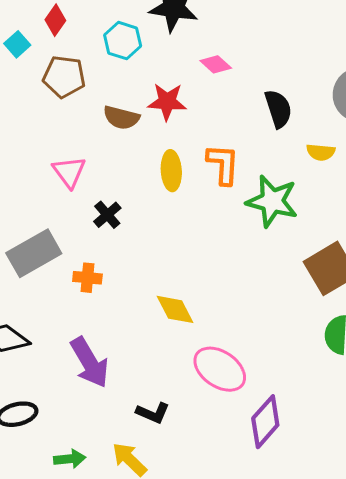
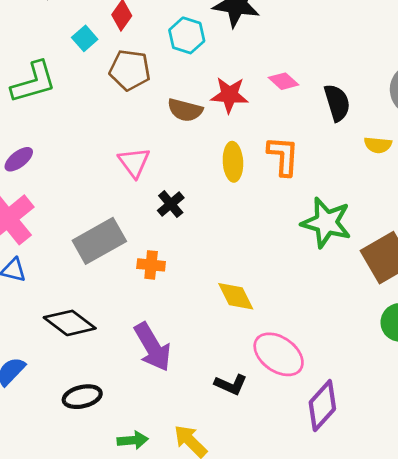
pink diamond: (216, 64) -> (284, 81), moved
green star: (272, 201) -> (326, 223), moved
black L-shape: (153, 413) -> (231, 385), moved

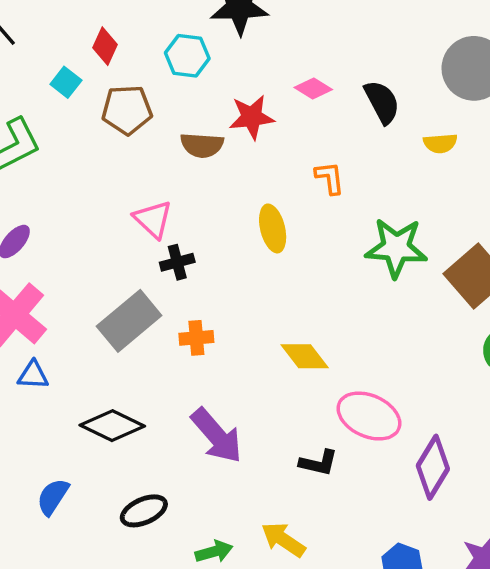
orange L-shape: (283, 156) -> (330, 178), size x0.7
yellow ellipse: (233, 162) -> (273, 228), moved
black cross: (171, 204) -> (177, 262), moved, turned 36

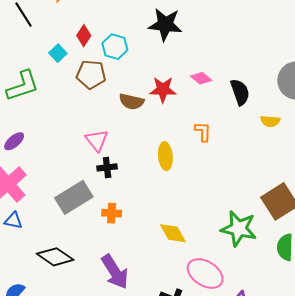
cyan hexagon: (187, 56) -> (115, 47), moved
green star: (396, 248) -> (239, 229), moved

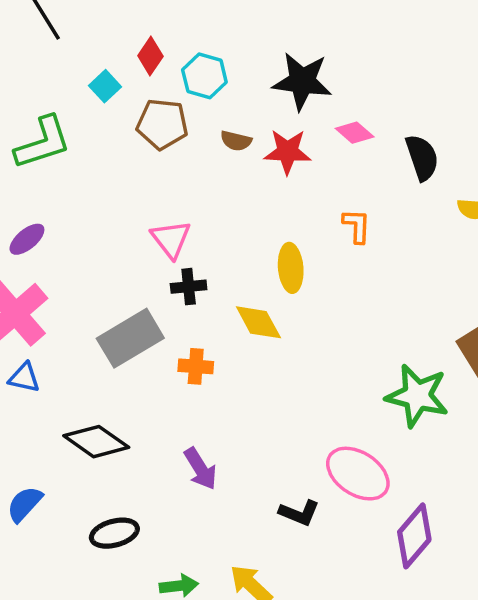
black star: (165, 24) -> (302, 81), moved
brown semicircle: (132, 102) -> (236, 141), moved, size x0.7
yellow diamond: (173, 233) -> (258, 322), moved
purple arrow: (115, 272) -> (200, 469), size x0.7

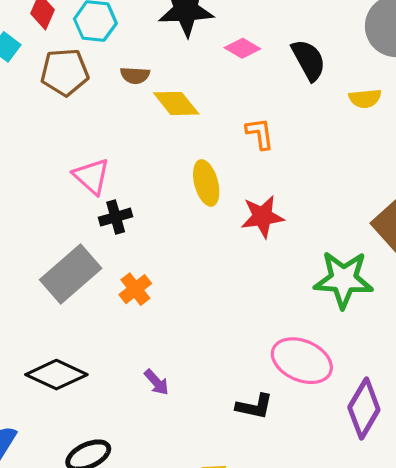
red star: (288, 152) -> (262, 217), moved
yellow diamond: (258, 322) -> (176, 103), moved
orange cross: (196, 366) -> (135, 289), turned -32
purple arrow: (200, 469) -> (156, 382), size x0.7

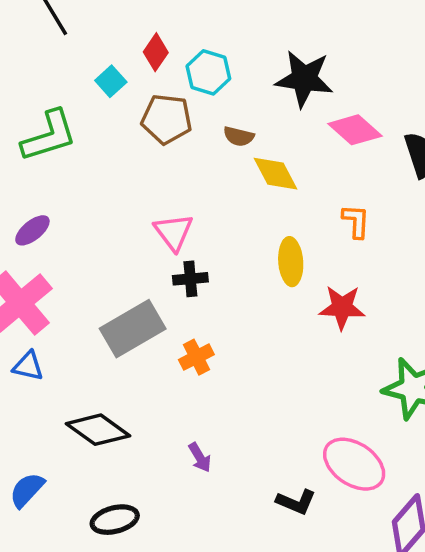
pink diamond: (242, 48) -> (355, 130), size x1.4

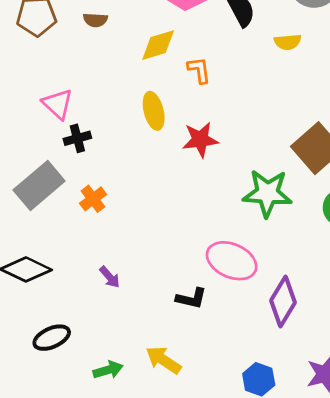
yellow diamond: (276, 174) -> (158, 45), moved, turned -69

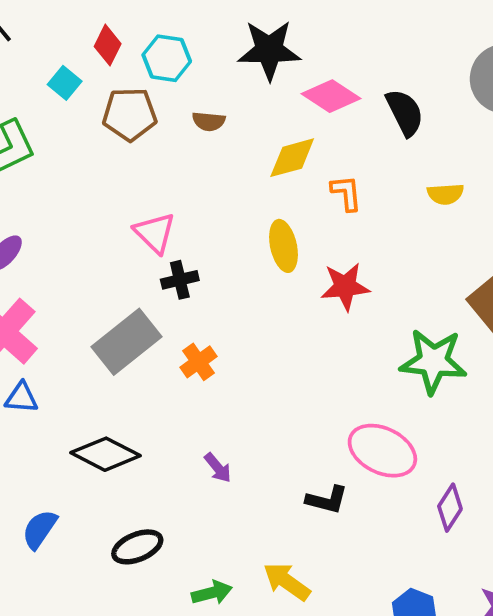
yellow semicircle: (288, 42) -> (445, 194), moved
purple diamond: (283, 301) -> (450, 508), size x0.7

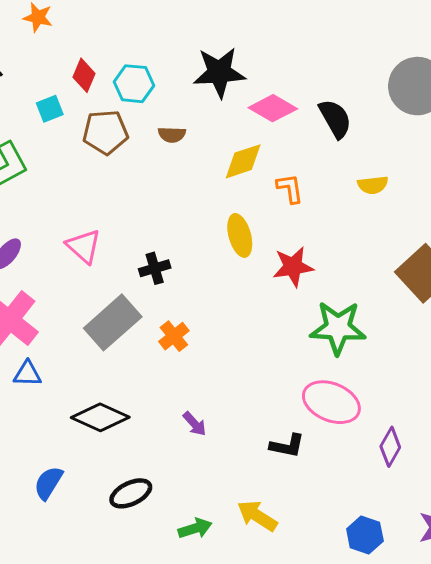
cyan square: (65, 83) -> (50, 109), turned 32
pink triangle: (155, 233) -> (84, 246), moved
green star: (433, 361) -> (338, 328), moved

